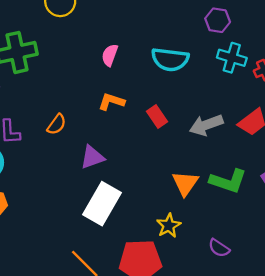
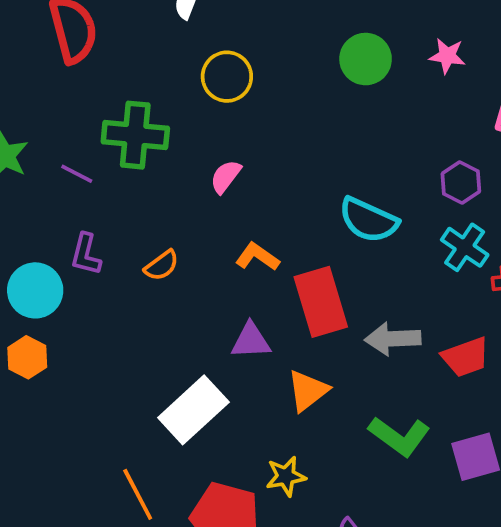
pink semicircle: (110, 55) -> (226, 177), moved
red rectangle: (157, 116) -> (321, 302), size x1.8
purple triangle: (92, 157) -> (251, 341), moved
orange triangle: (185, 183) -> (308, 391), moved

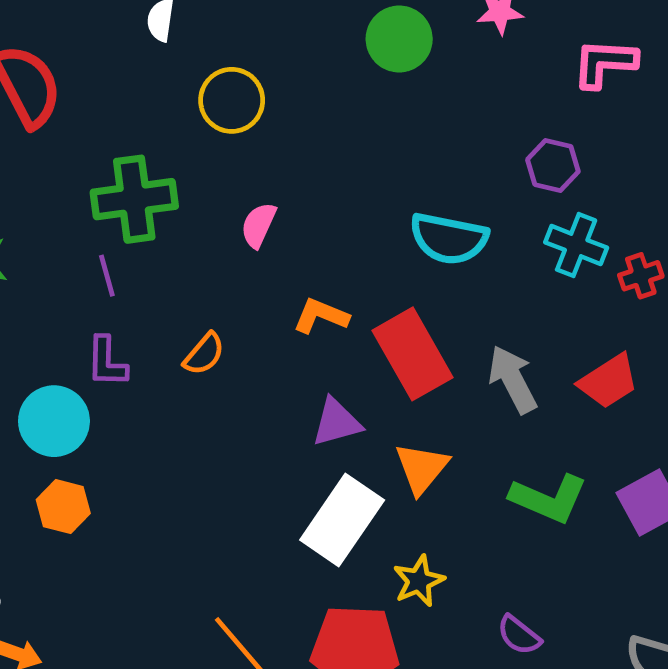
purple line: (77, 174) -> (107, 276), moved, turned 60
gray arrow: (393, 339) -> (513, 379), turned 78
white rectangle: (193, 410) -> (342, 520), moved

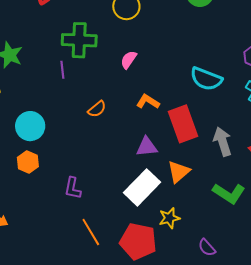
purple L-shape: (107, 362) -> (73, 188), moved

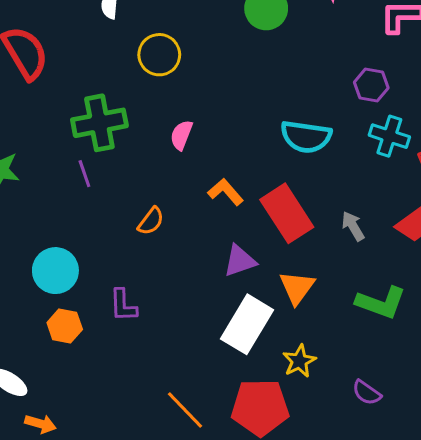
orange L-shape: (148, 102) -> (226, 192), turned 30
gray arrow: (223, 142) -> (353, 226), size x0.7
purple L-shape: (73, 188) -> (123, 305), moved

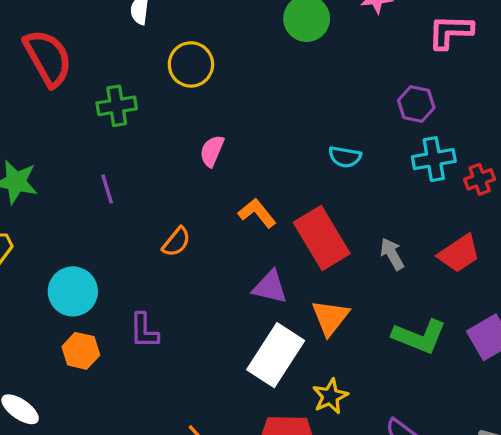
green cross: (99, 123) -> (117, 106), moved, size x0.7
cyan cross: (389, 136) -> (434, 159), turned -30
cyan semicircle: (306, 137) -> (345, 157), size x0.6
purple triangle: (240, 261) -> (270, 287), turned 30

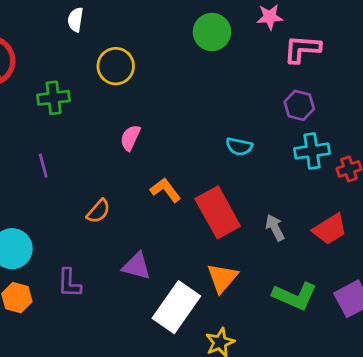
pink L-shape: (450, 32) -> (302, 49), moved
purple triangle: (270, 287) -> (137, 266), moved

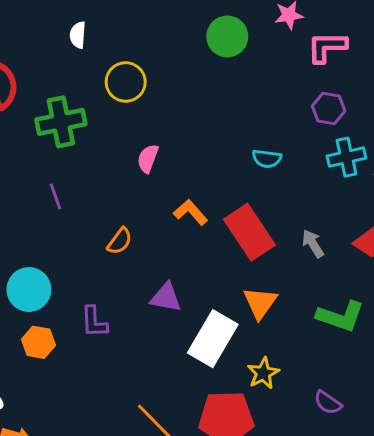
green cross: (54, 98) -> (61, 122), size x1.4

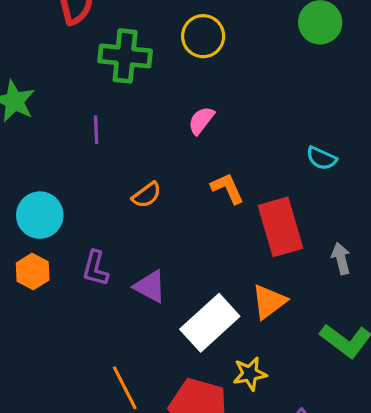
purple triangle: (166, 297) -> (150, 286), moved

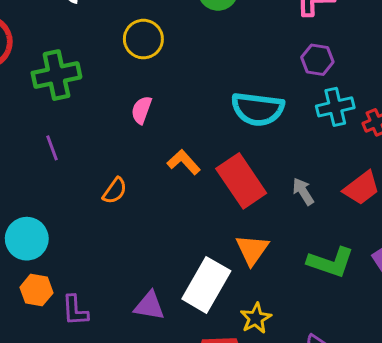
yellow circle: (203, 36) -> (143, 39), moved
cyan semicircle: (321, 158) -> (258, 109), size x1.8
purple L-shape: (95, 268) -> (75, 310), moved
purple triangle: (150, 286) -> (149, 306), moved

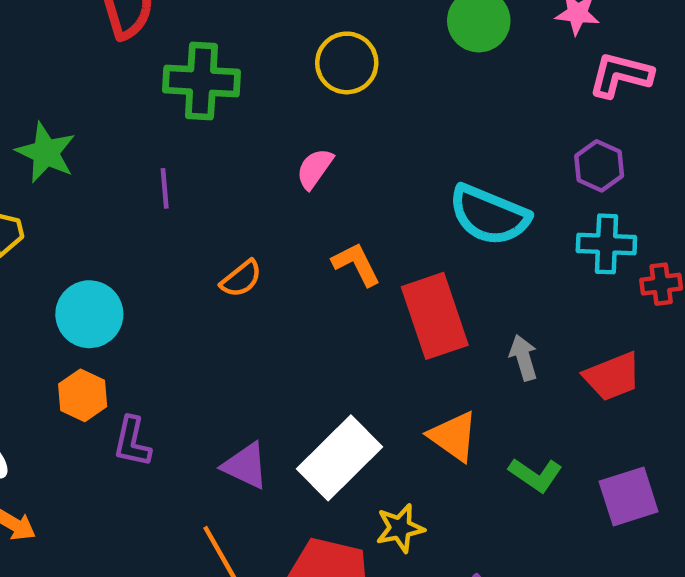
orange triangle: (252, 250) -> (453, 436), moved, turned -45
green L-shape: (331, 262) -> (535, 475), size x0.7

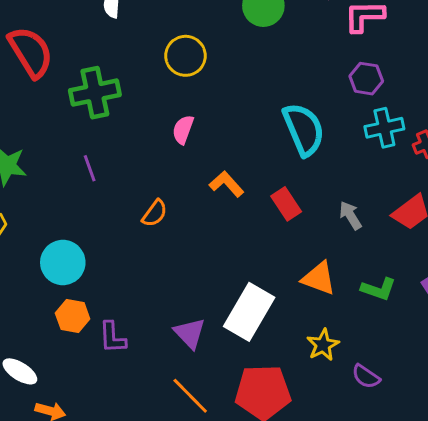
cyan semicircle: (489, 215) -> (304, 129), turned -120
red rectangle: (435, 316) -> (286, 204), size x0.6
purple triangle: (245, 466) -> (190, 333), turned 36
yellow star: (400, 528) -> (323, 345), moved

